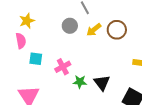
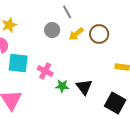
cyan square: (36, 59) -> (18, 63), size x1.5
pink cross: (63, 67) -> (45, 71), turned -35

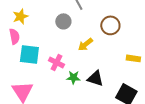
yellow arrow: (76, 34) -> (85, 44), moved
black triangle: (84, 87) -> (95, 78), turned -36

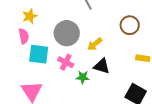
gray circle: (63, 21) -> (67, 33), moved, size x1.6
brown circle: (110, 25) -> (130, 25), moved
black triangle: (95, 78) -> (102, 66), moved

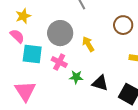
pink semicircle: (24, 36) -> (17, 36), turned -35
yellow arrow: (95, 44) -> (88, 44), turned 98
black triangle: (102, 66) -> (100, 83), moved

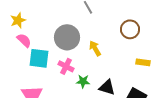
yellow star: (23, 16) -> (18, 20), moved

